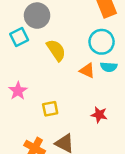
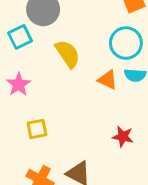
pink star: (18, 91) -> (19, 84), moved
yellow square: (50, 109) -> (37, 129), moved

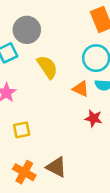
red star: (123, 137) -> (93, 118), moved

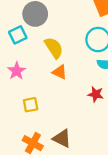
orange triangle: (81, 89) -> (60, 72), moved

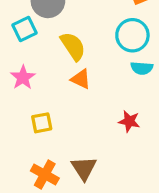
red star: (96, 94) -> (129, 121), moved
brown triangle: (62, 138) -> (84, 168), turned 30

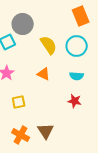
yellow semicircle: (73, 46) -> (49, 45), moved
cyan semicircle: (142, 68) -> (77, 76), moved

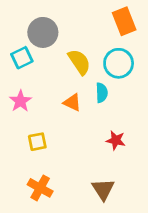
cyan semicircle: (77, 76) -> (102, 93), moved, turned -96
brown triangle: (46, 131) -> (103, 189), moved

